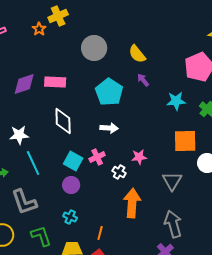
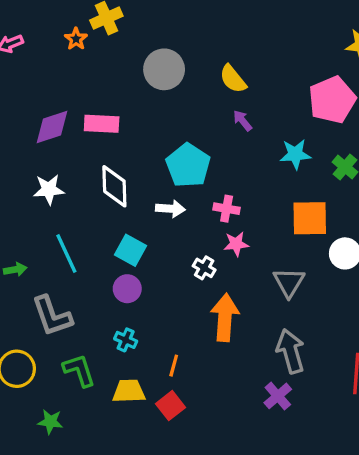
cyan pentagon: (109, 92) -> (188, 165), moved
white arrow: (109, 128) -> (170, 209), moved
white star: (19, 135) -> (49, 189), moved
pink cross: (97, 157) -> (227, 209), moved, turned 35

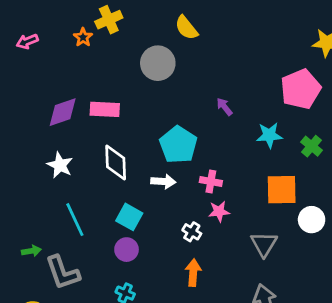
yellow semicircle: (233, 79) -> (186, 28), moved
white star: (49, 189) -> (60, 165), turned 30
green arrow: (15, 269) -> (31, 251), moved
orange arrow: (225, 318) -> (193, 273), moved, size x0.7

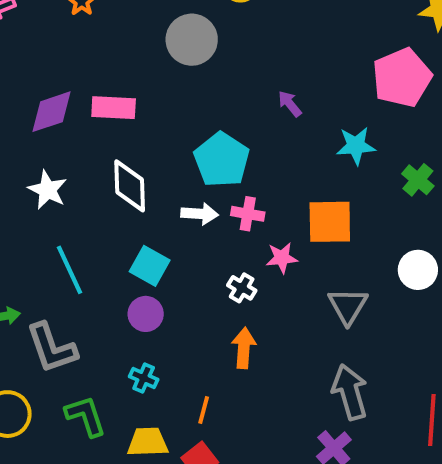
green cross: (312, 146) -> (418, 180), moved
pink cross: (211, 182) -> (248, 214), moved
orange square: (282, 190) -> (330, 222), moved

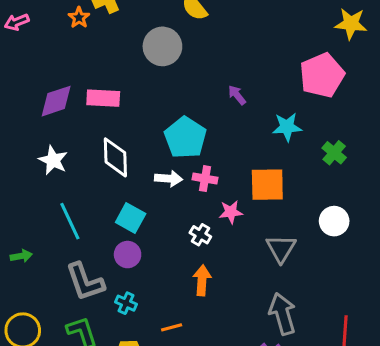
gray L-shape: (52, 348) -> (85, 282), moved
orange line: (204, 410) -> (172, 327), turned 60

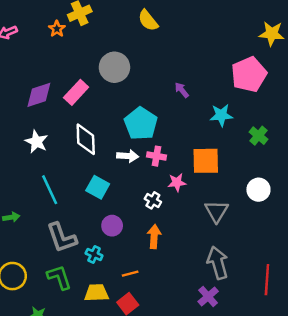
gray circle: (162, 46) -> (114, 67), moved
pink rectangle: (103, 98) -> (76, 92), turned -50
purple circle: (128, 255) -> (112, 226), moved

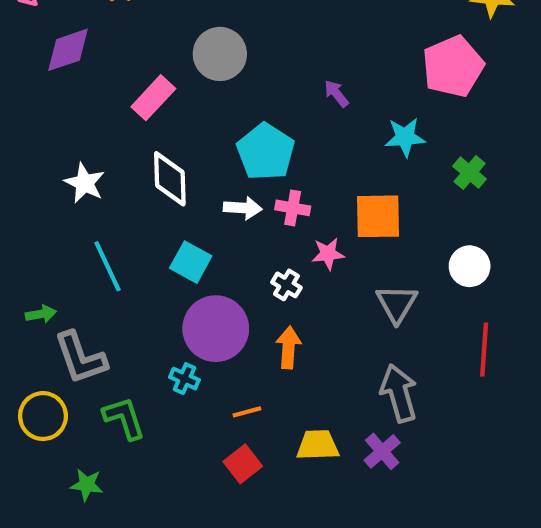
purple diamond: (39, 95) -> (68, 50), moved
purple circle: (112, 226) -> (216, 329), size x1.8
gray L-shape: (62, 238) -> (80, 358), moved
red line: (267, 280) -> (484, 349), moved
yellow trapezoid: (96, 293) -> (318, 445), moved

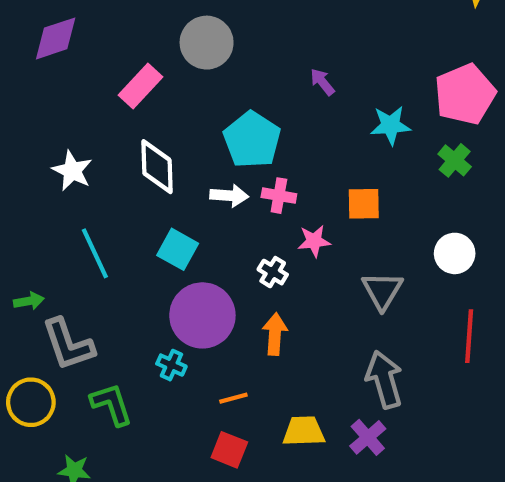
pink pentagon: (453, 66) -> (465, 94), moved
orange square: (378, 216) -> (364, 204), size x0.7
red square: (243, 464) -> (229, 450), turned -30

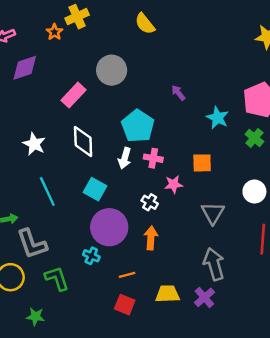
cyan star: (391, 125) -> (218, 118), turned 30
white arrow: (229, 196) -> (125, 158), turned 102

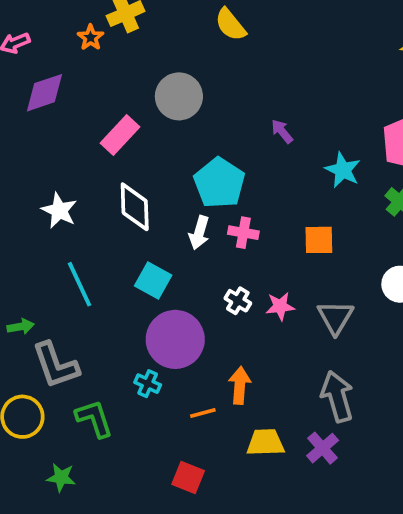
pink star: (173, 184) -> (280, 306), moved
orange arrow: (151, 238) -> (240, 385), moved
red square: (125, 305) -> (188, 477), moved

